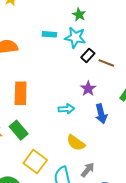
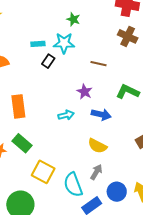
green star: (79, 15) -> (73, 19), moved
black rectangle: (88, 55) -> (48, 61), moved
blue arrow: (101, 114) -> (101, 115), turned -54
yellow semicircle: (76, 143) -> (97, 146), moved

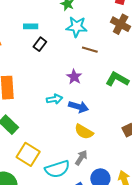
cyan star: (64, 43) -> (77, 27), moved
blue arrow: (101, 115) -> (79, 107), moved
cyan semicircle: (73, 185) -> (57, 169), turned -90

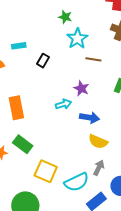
cyan rectangle: (31, 26) -> (19, 46), moved
cyan star: (77, 27) -> (77, 38), turned -30
cyan arrow: (54, 99) -> (63, 104), moved

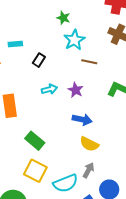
cyan arrow: (63, 104) -> (49, 89), moved
green rectangle: (23, 144) -> (35, 141), moved

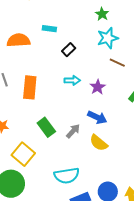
gray arrow: (88, 170) -> (73, 131), moved
yellow square: (35, 171) -> (23, 154), moved

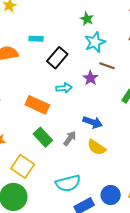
black rectangle: (69, 50) -> (57, 58), size x1.5
orange rectangle: (30, 87) -> (37, 105), moved, turned -65
purple star: (98, 87) -> (90, 78), moved

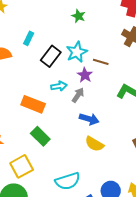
cyan rectangle: (36, 39) -> (29, 38), turned -64
cyan star: (95, 42) -> (77, 52), moved
gray arrow: (70, 138) -> (78, 95), moved
yellow square: (23, 166) -> (22, 166), turned 30

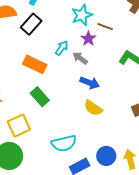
black rectangle: (51, 56) -> (31, 24), moved
cyan arrow: (59, 86) -> (62, 48), turned -49
gray arrow: (78, 95) -> (80, 58), turned -91

